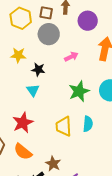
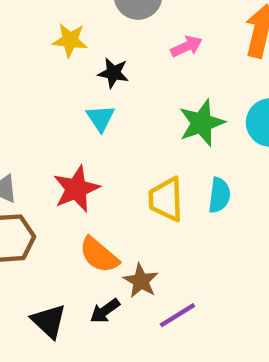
orange semicircle: (23, 152) -> (99, 255), moved

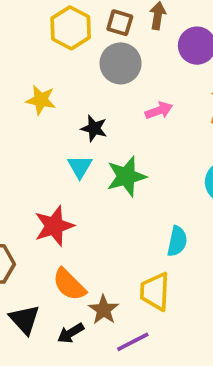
yellow star: (70, 40) -> (41, 100), moved
green star: (202, 123) -> (126, 176), moved
yellow trapezoid: (166, 199) -> (155, 291), moved
black triangle: (49, 321) -> (25, 319), moved

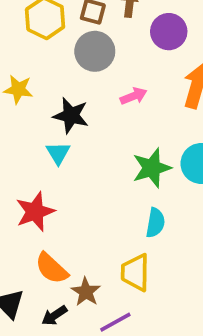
black star: (94, 128) -> (71, 115), size x1.4
green star: (126, 176) -> (152, 168), moved

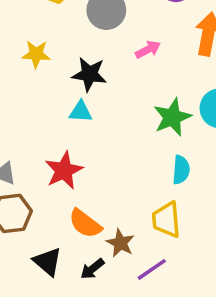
cyan triangle: (58, 153) -> (81, 112), turned -50

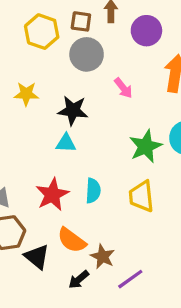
pink arrow: (148, 50) -> (123, 88), turned 80
cyan semicircle: (181, 170) -> (93, 191), moved
yellow trapezoid: (166, 220) -> (141, 196), moved
black triangle: (48, 262) -> (37, 257), moved

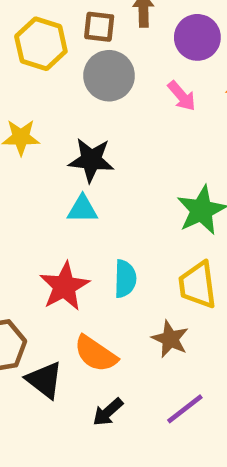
pink arrow: (123, 88) -> (182, 96), moved
brown star: (103, 257) -> (170, 339), moved

